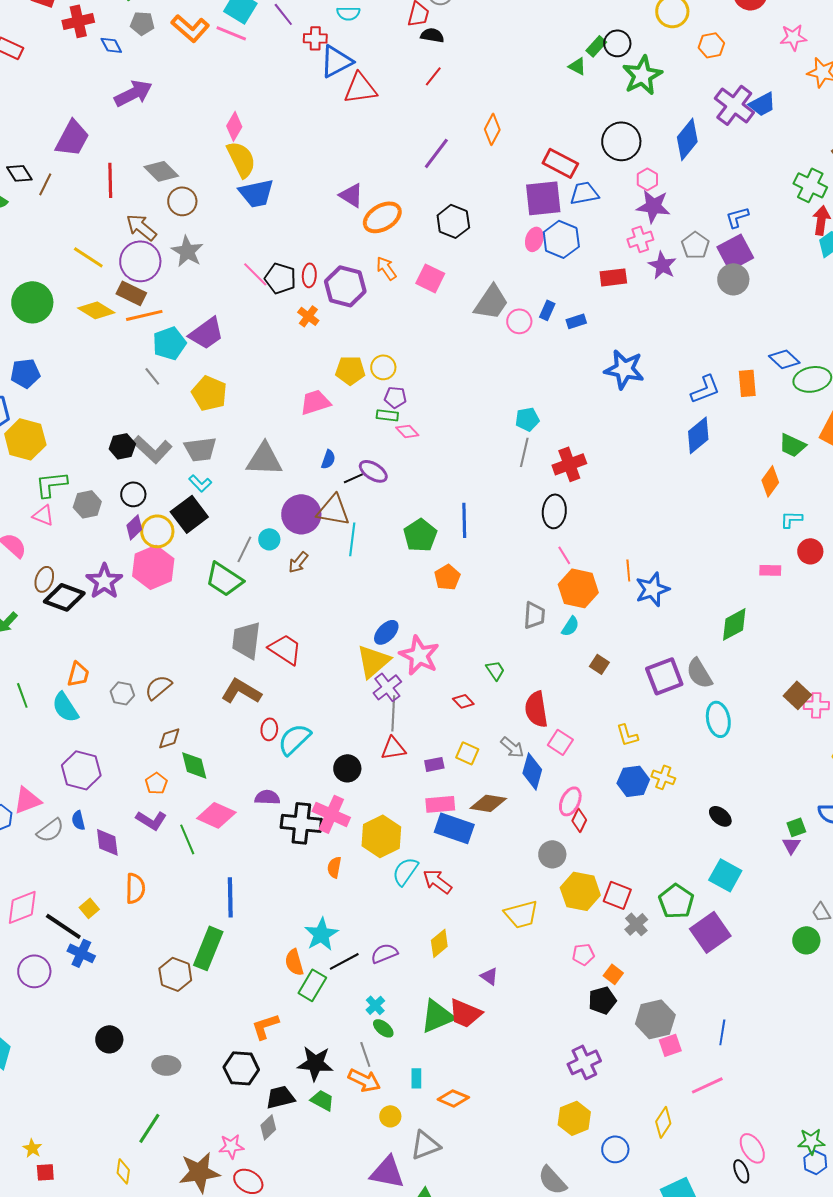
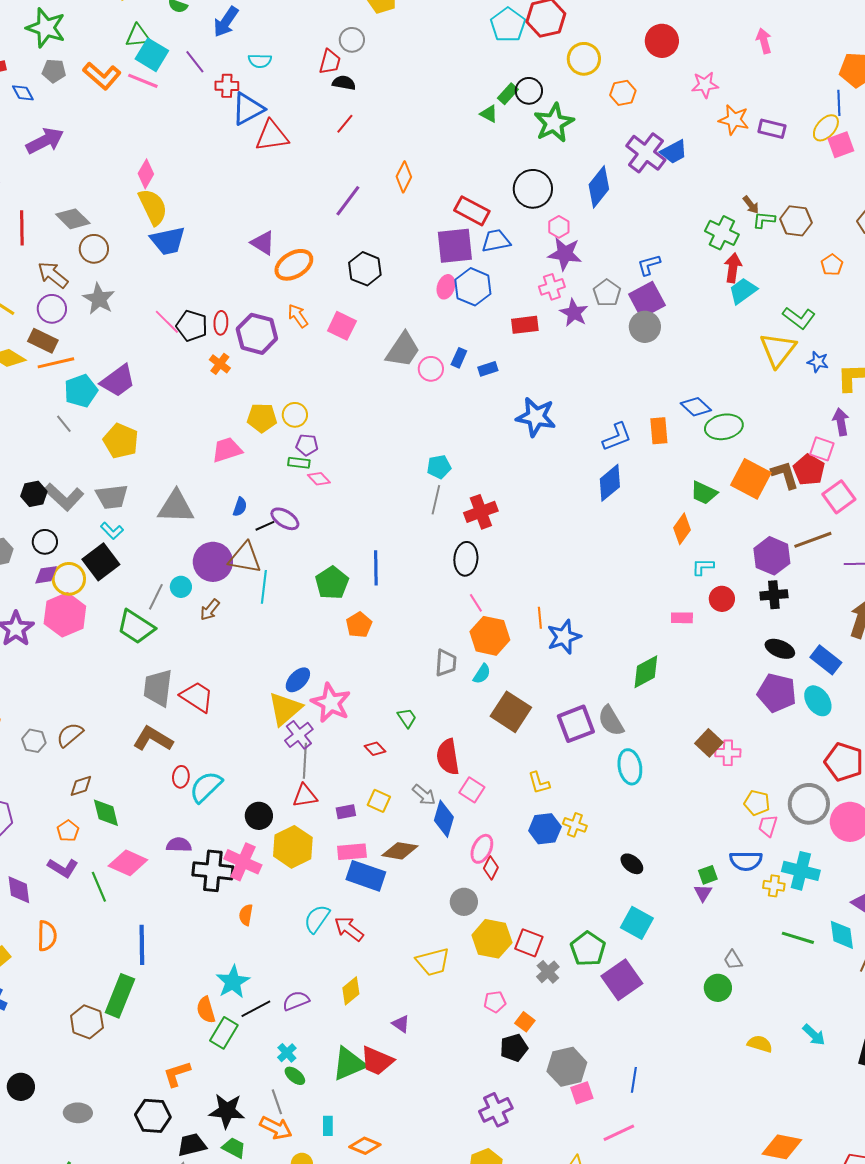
purple circle: (140, 261) -> (52, 309), size x0.7
purple diamond: (134, 527) -> (46, 575), turned 35
brown square: (599, 664) -> (511, 712), size x2.0
yellow hexagon: (381, 836) -> (293, 847), moved

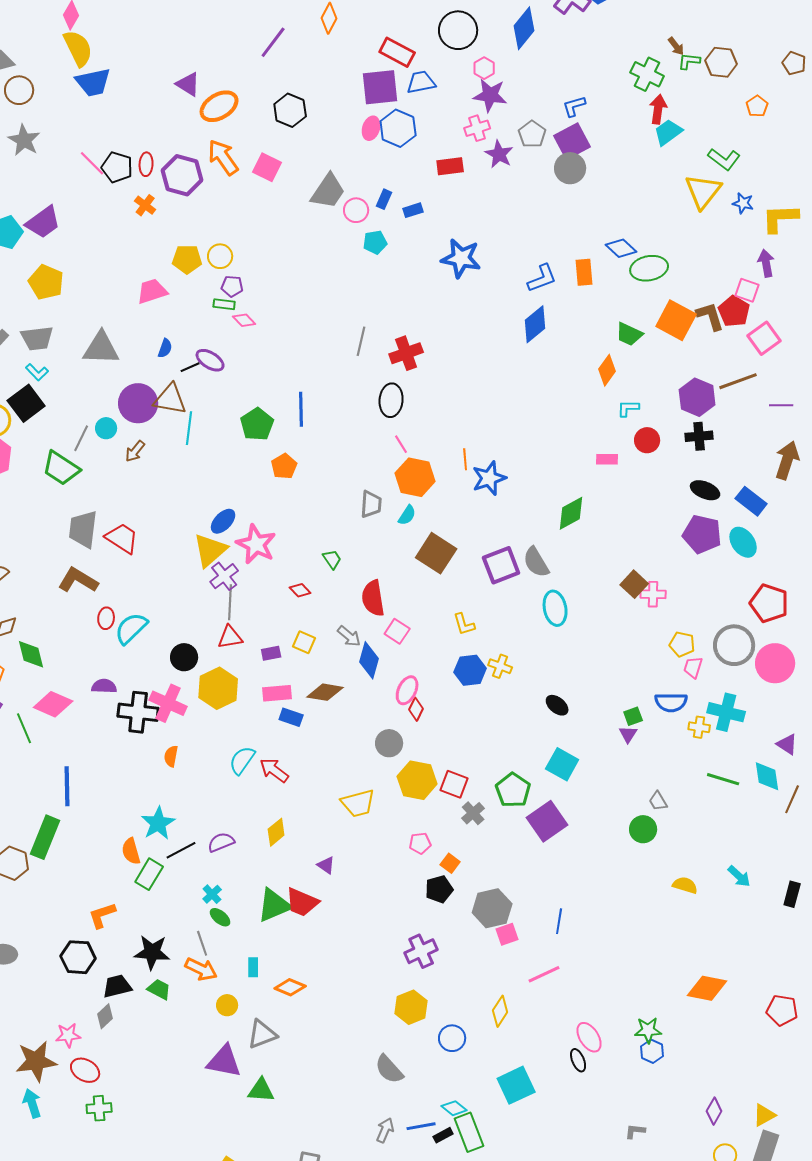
orange arrow: (298, 316) -> (223, 157), size x1.5
cyan pentagon: (439, 467) -> (375, 242), moved
blue rectangle: (366, 876) -> (291, 717), size x0.6

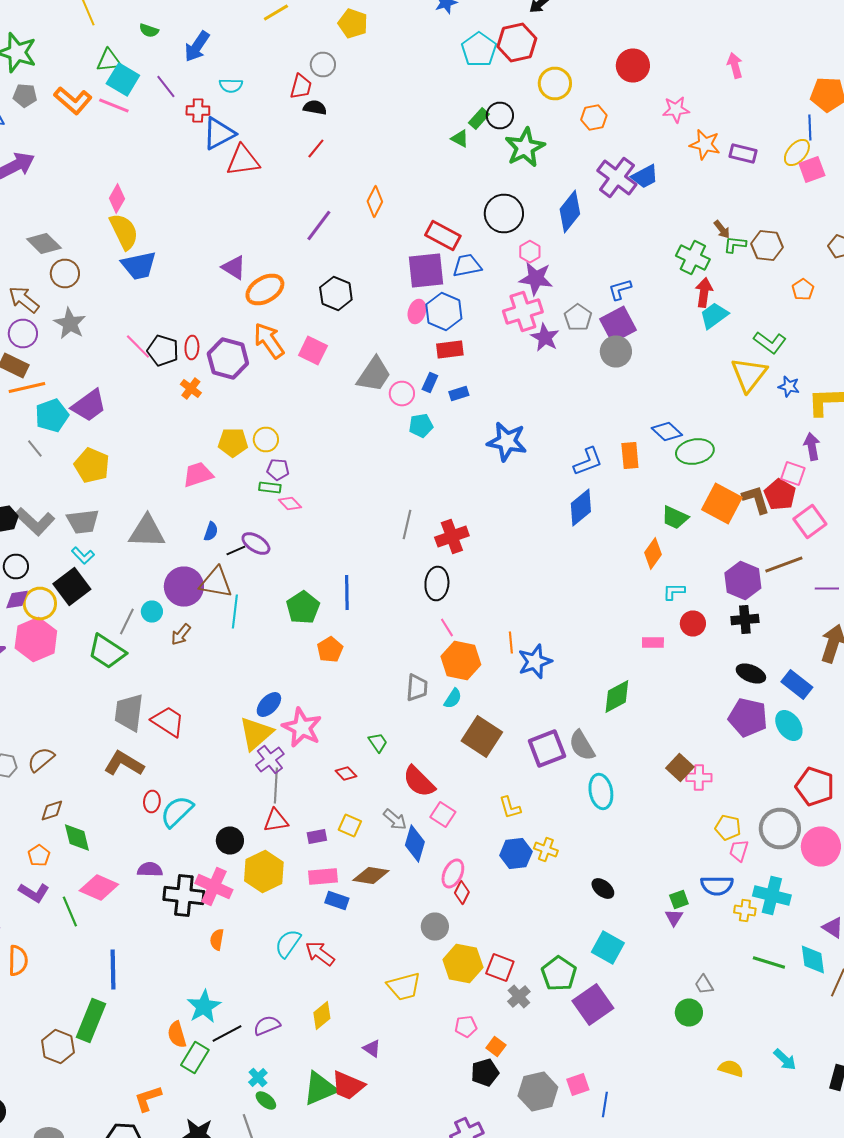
pink cross: (477, 128) -> (523, 312), size x1.5
red rectangle: (450, 166) -> (450, 350), moved
red semicircle: (373, 598) -> (419, 782), turned -36
pink square: (507, 934) -> (578, 1084), moved

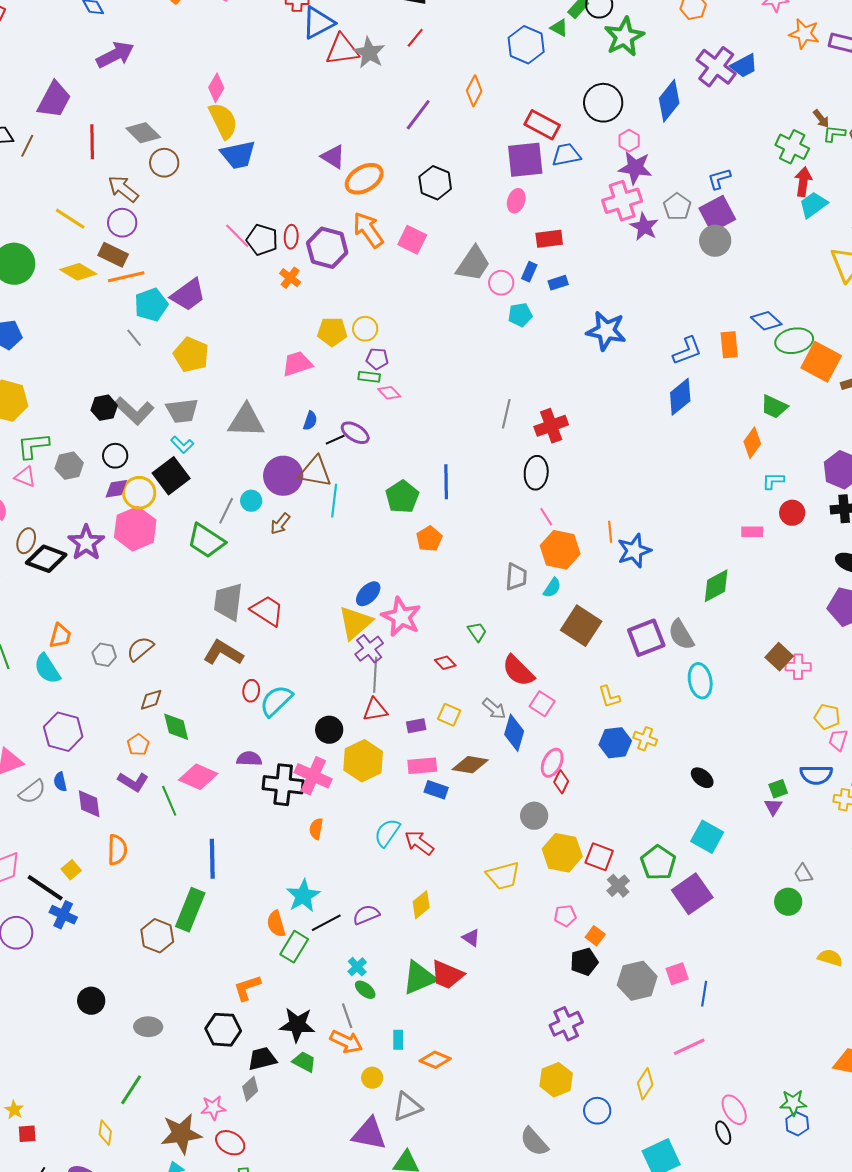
blue hexagon: (444, 312) -> (526, 45), moved
gray star: (70, 324) -> (369, 53), moved
orange square: (722, 504) -> (821, 362), moved

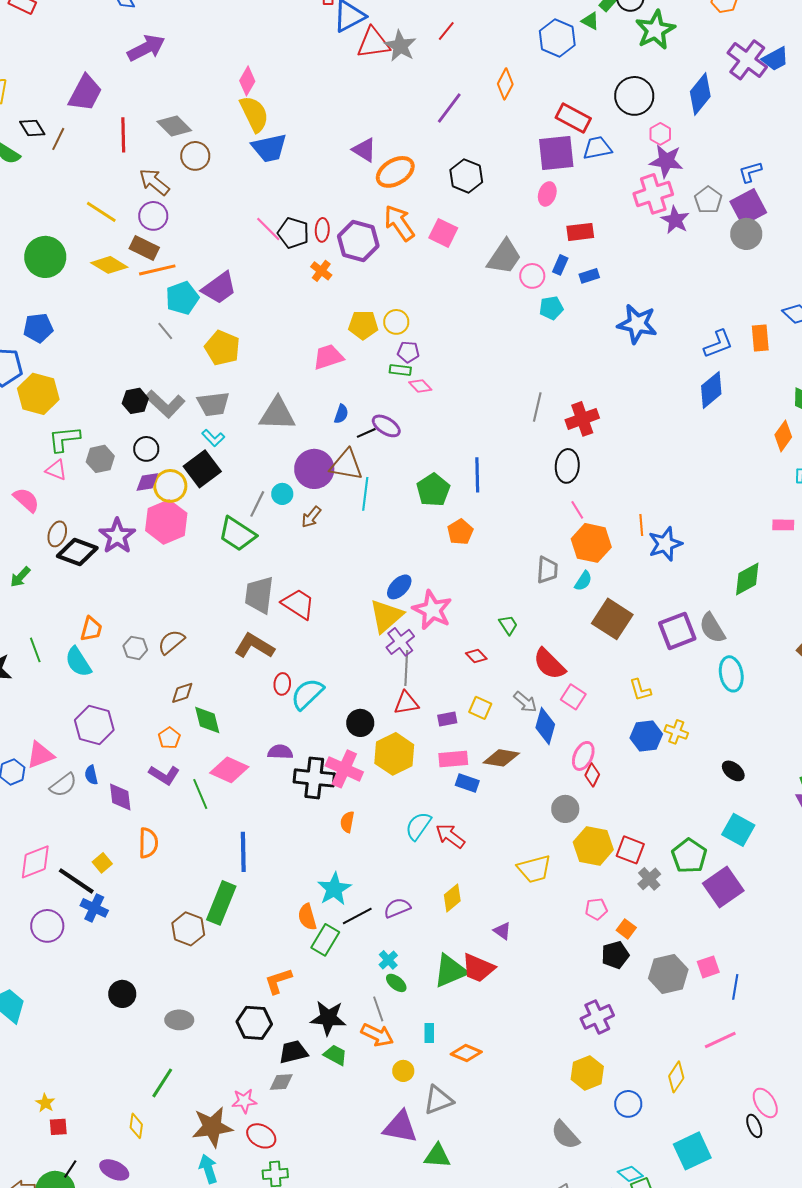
gray diamond: (250, 1089) -> (281, 1082), turned 40

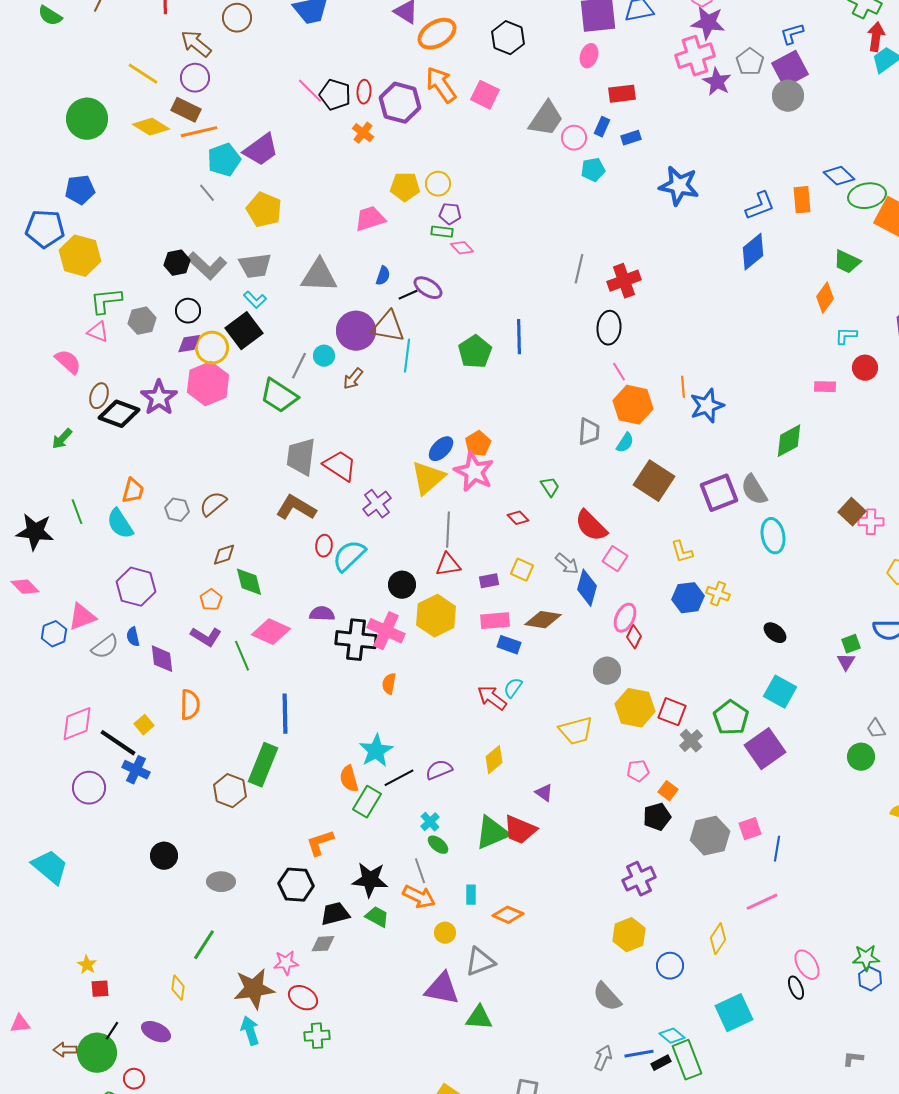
orange pentagon: (460, 532) -> (478, 444), moved
purple cross: (400, 642) -> (377, 504), moved
cyan semicircle: (418, 826) -> (513, 688), moved, size x0.7

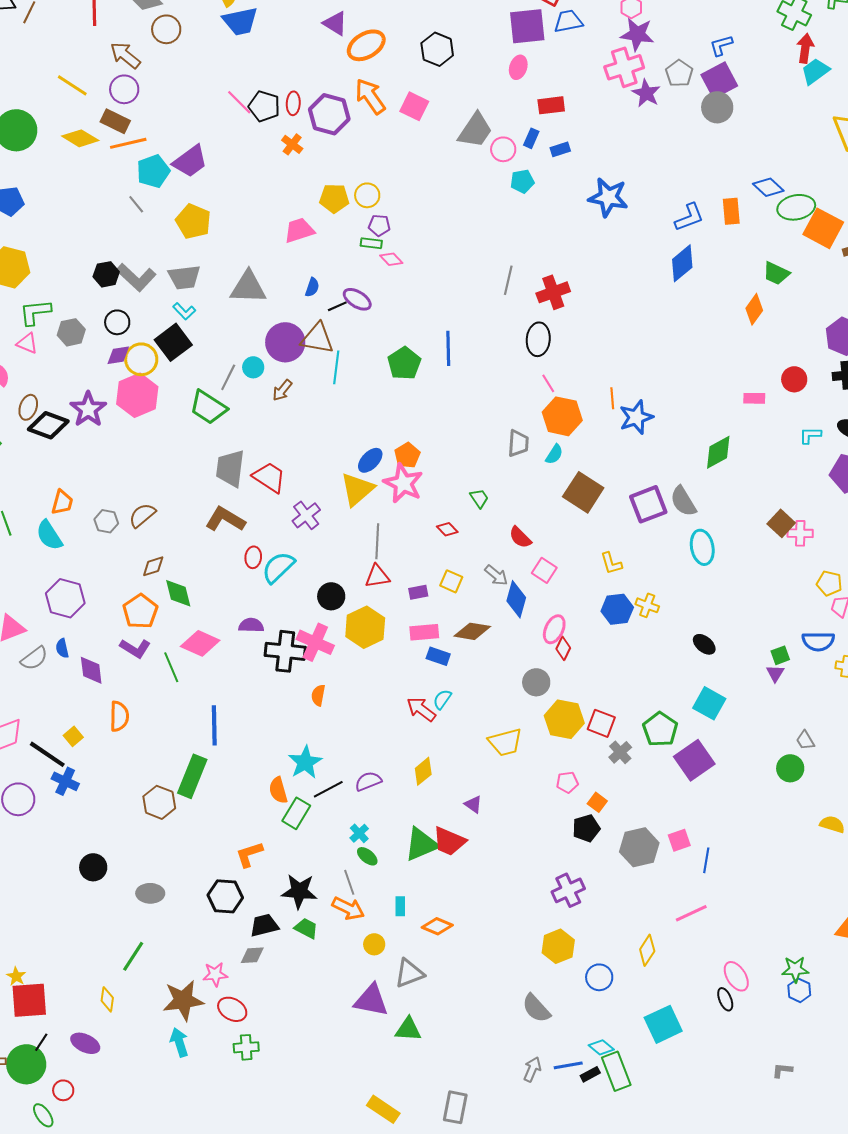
cyan L-shape: (846, 336) -> (810, 435), moved
red semicircle: (591, 526) -> (520, 537), size x0.7
orange pentagon: (211, 600) -> (140, 611), size x1.6
red square: (100, 989) -> (29, 1000), size x2.0

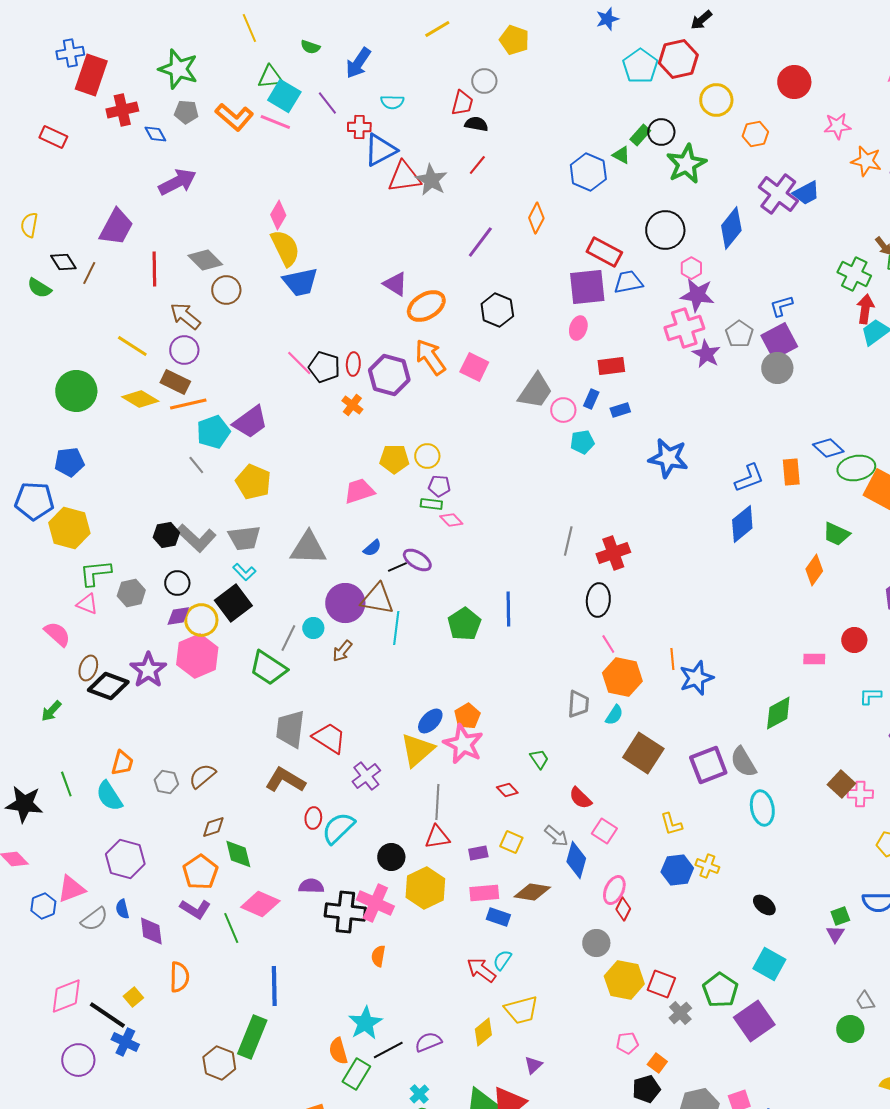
blue semicircle: (312, 287) -> (372, 548), turned 30
yellow trapezoid: (505, 742) -> (521, 1010), moved
purple triangle: (473, 804) -> (533, 1065), turned 42

